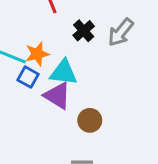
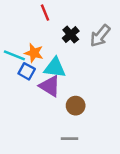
orange star: (37, 54) -> (34, 53), turned 30

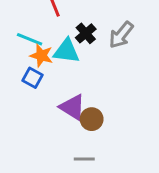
cyan line: (14, 55) -> (30, 39), moved
cyan triangle: (55, 68) -> (67, 51), moved
purple triangle: (50, 86) -> (72, 107), moved

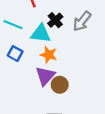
orange star: (41, 56) -> (49, 55), moved
purple triangle: (72, 107) -> (45, 76), turned 40

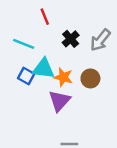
cyan triangle: (41, 34) -> (43, 69), moved
brown circle: (60, 85) -> (90, 78), moved

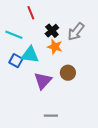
orange star: (63, 77) -> (55, 47), moved
brown circle: (90, 78) -> (68, 73), moved

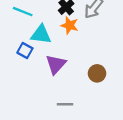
blue square: (16, 61) -> (25, 50), moved
brown circle: (68, 73) -> (97, 73), moved

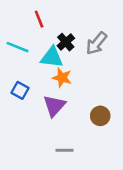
orange star: (70, 25) -> (62, 78), moved
cyan triangle: (41, 34) -> (52, 57), moved

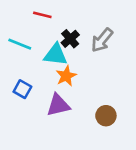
red line: (39, 19) -> (42, 15), turned -54
orange star: (62, 78) -> (66, 76), turned 30
purple triangle: (54, 106) -> (58, 105), turned 35

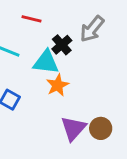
gray arrow: (102, 40) -> (92, 29), moved
purple triangle: (58, 105) -> (73, 128), moved, turned -35

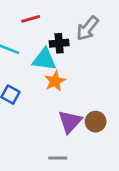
red line: (32, 19) -> (31, 19), turned -30
black cross: (62, 45) -> (59, 43), turned 36

